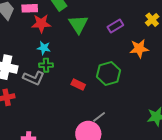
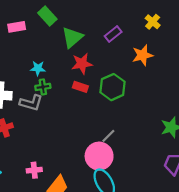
red star: (41, 23) -> (82, 64), moved
green triangle: (78, 24) -> (72, 37), turned 30
red rectangle: (78, 85) -> (80, 87), moved

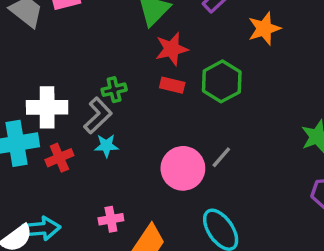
cyan star: (38, 68) -> (106, 146), moved
gray L-shape: (31, 103) -> (98, 116), turned -55
pink circle: (99, 156) -> (183, 168), moved

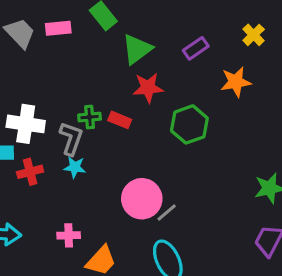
red rectangle: (172, 85) -> (120, 120), moved
gray L-shape: (98, 116) -> (71, 139), turned -36
gray line: (221, 157) -> (167, 212), moved

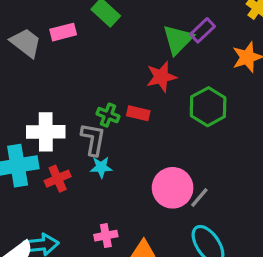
green triangle: (137, 49) -> (178, 40), moved
green cross: (90, 117) -> (108, 115), turned 35

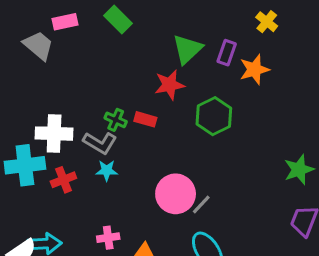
purple rectangle: (202, 30) -> (227, 53), moved, turned -30
pink rectangle: (63, 32) -> (65, 22), moved
gray L-shape: (93, 139) -> (100, 143), turned 108

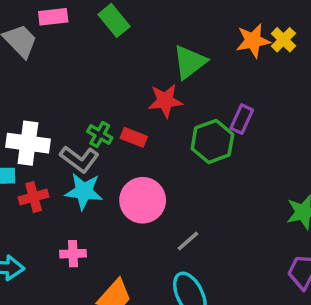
purple rectangle: (227, 53) -> (242, 119), moved
orange star: (254, 69) -> (253, 41), moved
cyan star: (107, 170) -> (84, 191), size x1.5
pink circle: (176, 194) -> (143, 200), moved
pink cross: (108, 238) -> (73, 254), moved

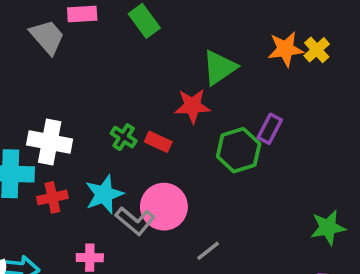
gray L-shape: (79, 159) -> (135, 221), moved
cyan star: (84, 191) -> (104, 194), turned -30

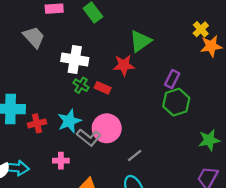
gray trapezoid: (47, 37) -> (34, 37), moved
orange star: (285, 49) -> (211, 46), moved
white cross: (50, 142) -> (75, 59), moved
green hexagon: (239, 150) -> (176, 102), moved

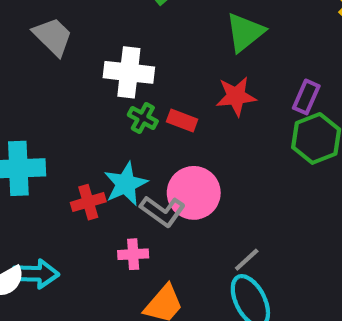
red star: (124, 65) -> (236, 96), moved
red cross: (37, 123) -> (88, 202), moved
gray line: (135, 156) -> (247, 260), moved
pink cross: (61, 161) -> (133, 254), moved

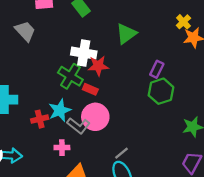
white cross: (129, 72) -> (84, 53), moved
red star: (236, 96) -> (98, 66), moved
green cross: (143, 118) -> (70, 76), size x1.6
red rectangle: (182, 120) -> (90, 89), moved

